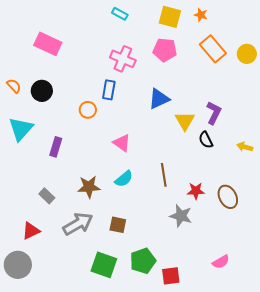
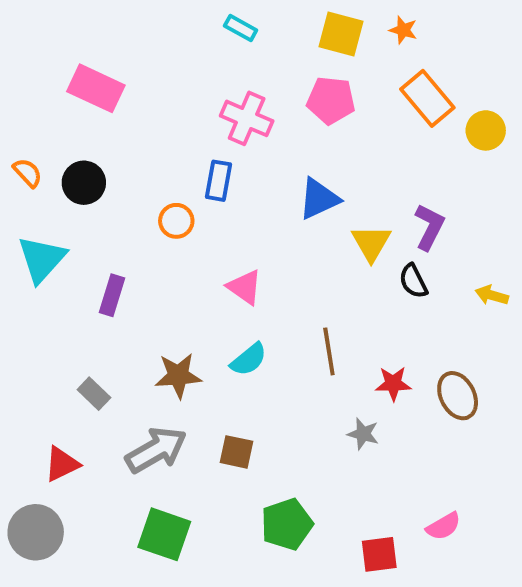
yellow circle: (247, 54) -> (486, 130), moved
gray star: (181, 216) -> (363, 434), size x0.7
green square: (104, 265) -> (164, 534), moved
red square: (171, 276) -> (379, 554), moved

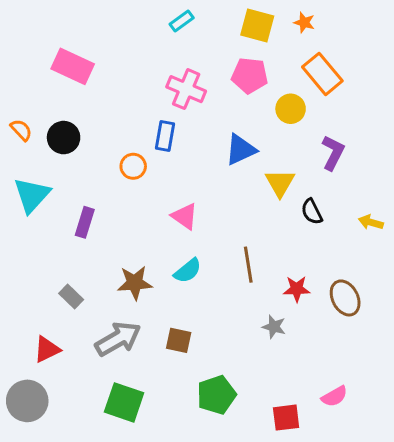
cyan rectangle: (241, 28) -> (182, 21), turned -65
yellow circle: (486, 130) -> (291, 109), moved
purple L-shape: (429, 227) -> (333, 153), moved

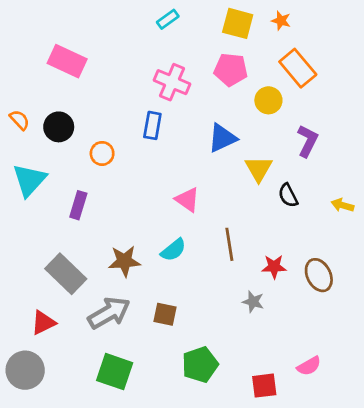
orange circle: (133, 166) -> (102, 153), moved
pink triangle: (185, 216) -> (187, 200), moved
gray rectangle: (71, 296) -> (66, 274), size x1.8

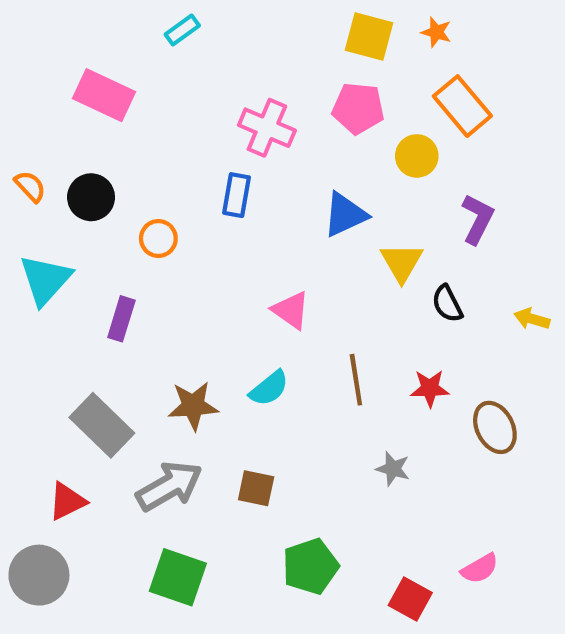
cyan rectangle: (168, 19) -> (182, 30), moved
red star: (274, 267) -> (430, 388), moved
red square: (264, 386) -> (410, 599), turned 36

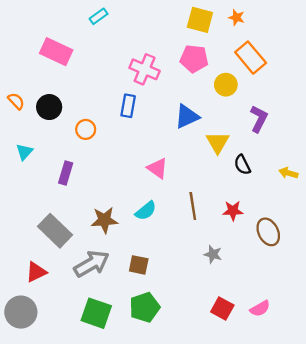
cyan triangle: (45, 280) -> (24, 152), size x0.6
green pentagon: (310, 566) -> (145, 307), moved
red square: (410, 599) -> (222, 308), moved

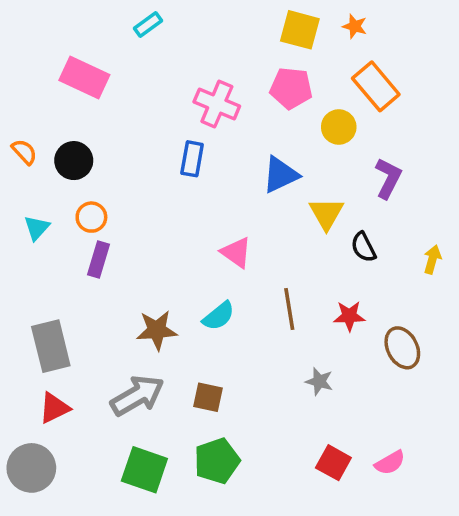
orange circle: (86, 129) -> (91, 217), moved
yellow arrow: (288, 173) -> (432, 260), turned 90
gray rectangle: (55, 231) -> (51, 346), moved, turned 32

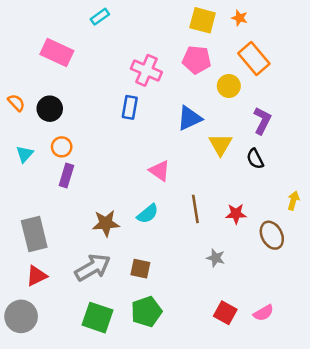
black semicircle: (363, 247) -> (255, 159), moved
yellow arrow: (432, 260) -> (293, 201), moved

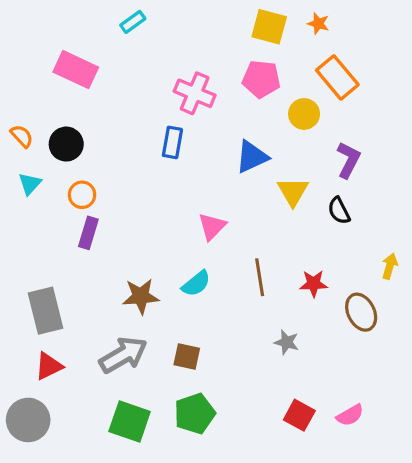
cyan triangle: (25, 154) -> (30, 184), moved
pink triangle: (160, 171) -> (212, 227), turned 40

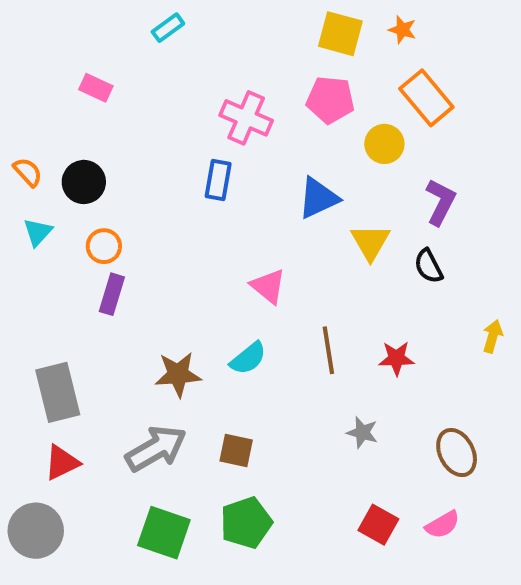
pink rectangle: (76, 70) -> (96, 88), size x0.6
pink triangle: (212, 227) -> (268, 286), turned -36
brown ellipse: (361, 312) -> (457, 453), moved

